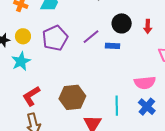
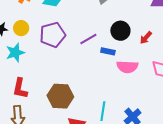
red arrow: (148, 26) -> (146, 38), turned 32
pink semicircle: (145, 83) -> (127, 67), moved
red L-shape: (31, 96) -> (20, 88), turned -55

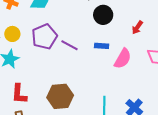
black circle: (120, 31) -> (103, 15), moved
purple line: (88, 39) -> (70, 45), moved, turned 66
pink semicircle: (127, 67) -> (123, 59), turned -55

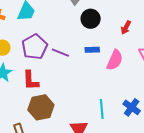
red L-shape: (19, 94) -> (31, 80), moved
brown hexagon: (60, 96) -> (41, 107), moved

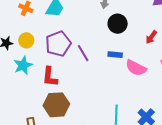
purple line: (60, 53) -> (83, 53), turned 30
pink semicircle: (115, 60) -> (136, 68), turned 85

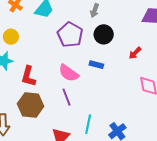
purple pentagon: (58, 44) -> (70, 35), moved, turned -30
purple line: (83, 53) -> (66, 97), moved
pink semicircle: (136, 68) -> (69, 73), moved

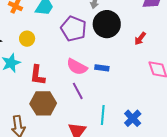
black circle: (104, 34) -> (107, 24), size x1.4
yellow circle: (11, 37) -> (27, 39), moved
blue rectangle: (96, 65) -> (102, 68), moved

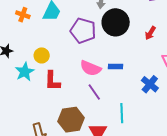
yellow circle: (27, 39) -> (42, 55), moved
brown hexagon: (43, 103) -> (71, 120), moved
blue cross: (133, 118) -> (150, 84), moved

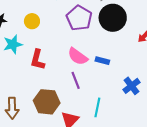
yellow circle: (42, 55) -> (32, 21), moved

